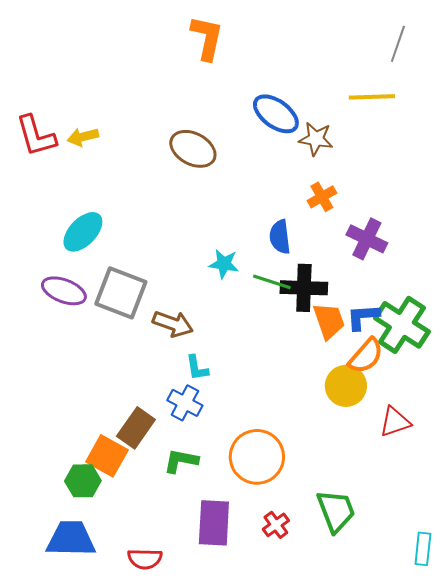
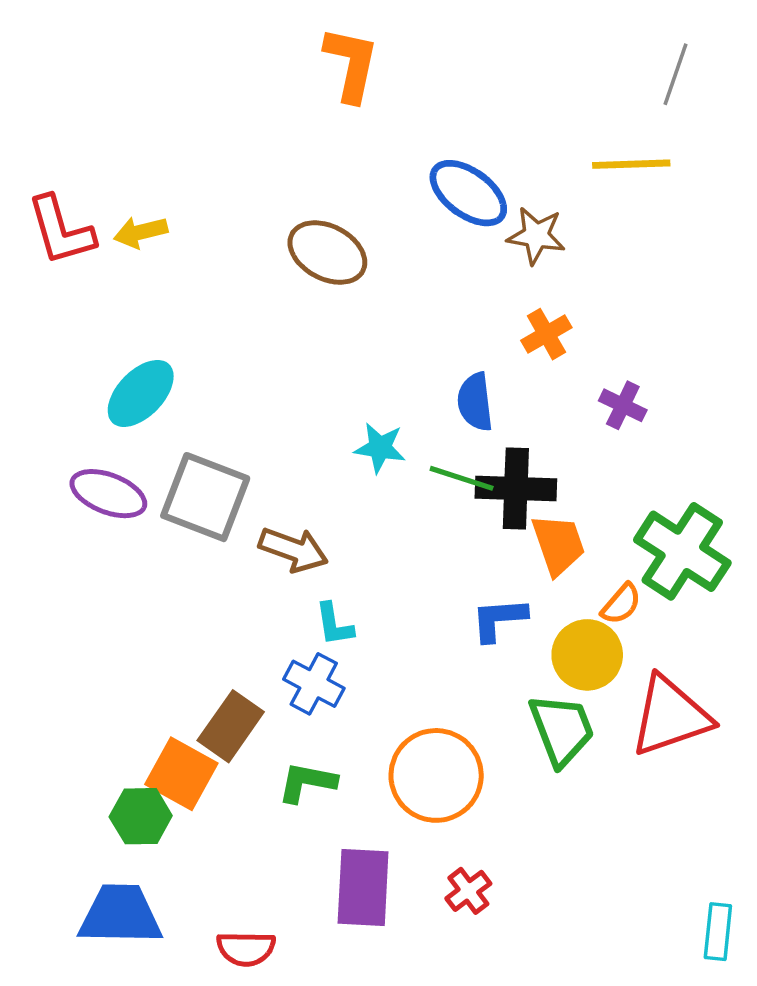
purple cross: (367, 239) -> (623, 405), size x0.7
blue L-shape: (363, 317) -> (499, 619), moved
orange semicircle: (366, 356) -> (621, 604), size x0.7
red triangle: (395, 422) -> (670, 716), size x1.6
green trapezoid: (336, 511) -> (562, 730), moved

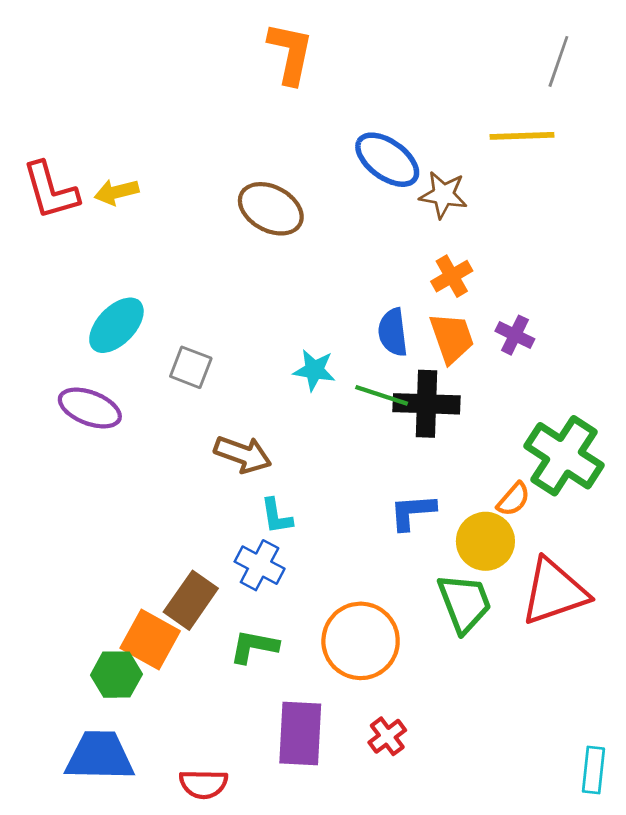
gray square: (205, 497) -> (191, 367), moved, size x0.6
orange trapezoid: (558, 545) -> (452, 338), moved

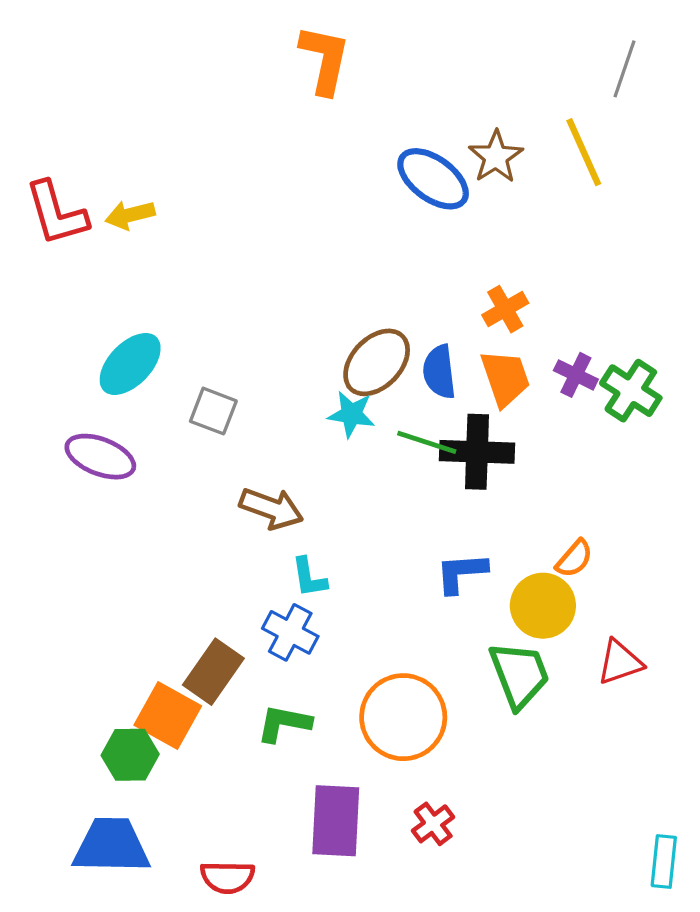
yellow line: (522, 136) -> (584, 152), turned 68
brown star: (443, 195) -> (496, 157), moved, turned 30
brown ellipse: (271, 209) -> (377, 362), moved, turned -74
green cross: (564, 456) -> (631, 391), moved, size x0.7
red triangle: (554, 592) -> (620, 662), size x0.6

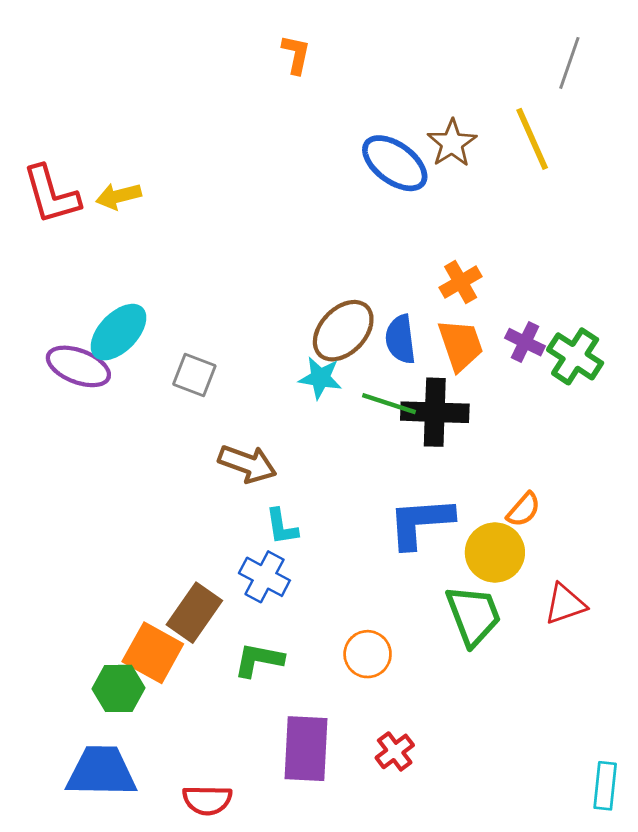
orange L-shape: (325, 59) -> (296, 54), size x0.6
purple ellipse: (100, 457) -> (78, 366), moved
blue L-shape: (461, 573) -> (420, 522), size x1.4
orange circle: (403, 717) -> (368, 654), size x0.6

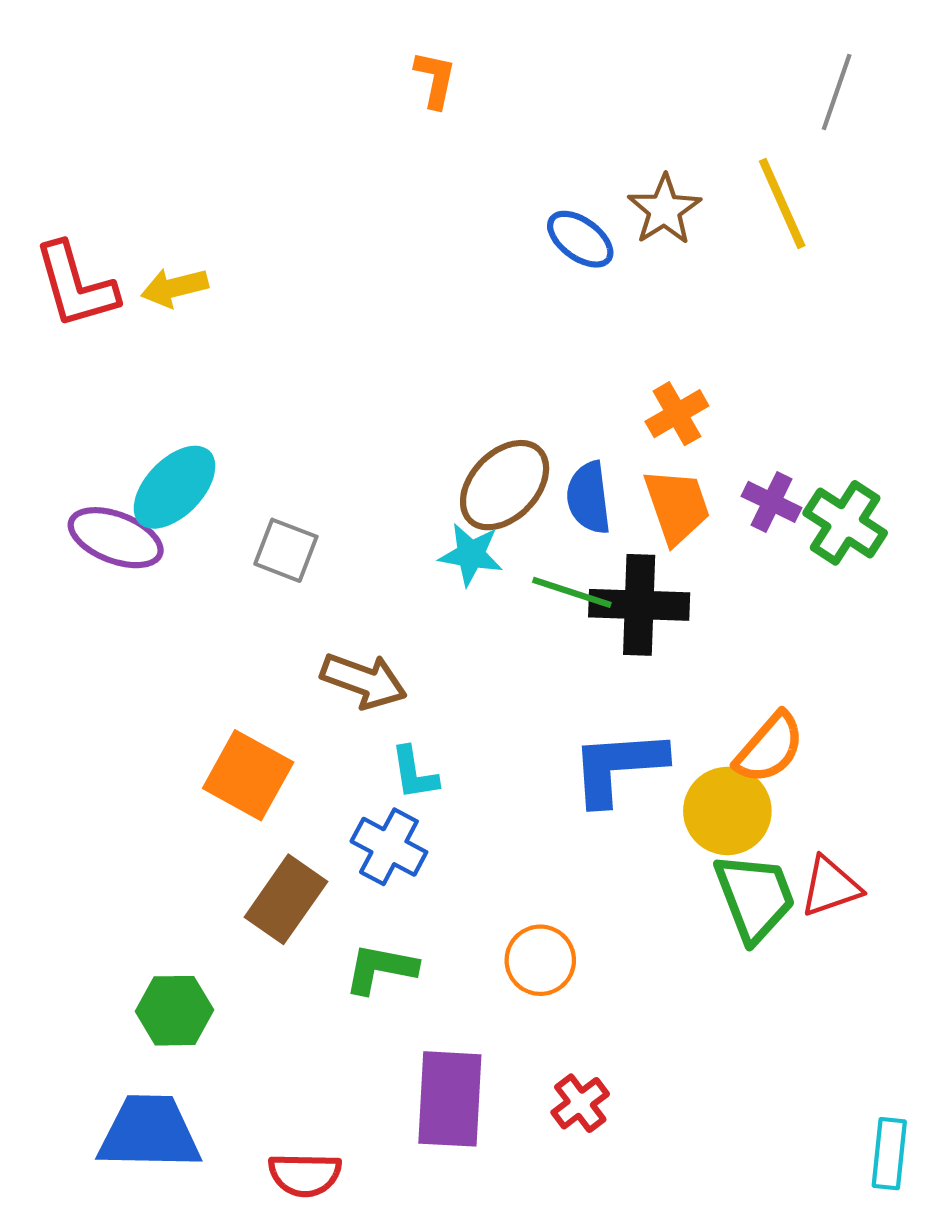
blue ellipse: (395, 163) -> (580, 239), size x0.7
orange semicircle: (524, 510) -> (769, 748), size x1.4
green trapezoid: (473, 615) -> (755, 897), moved
orange square: (153, 653) -> (248, 775), moved

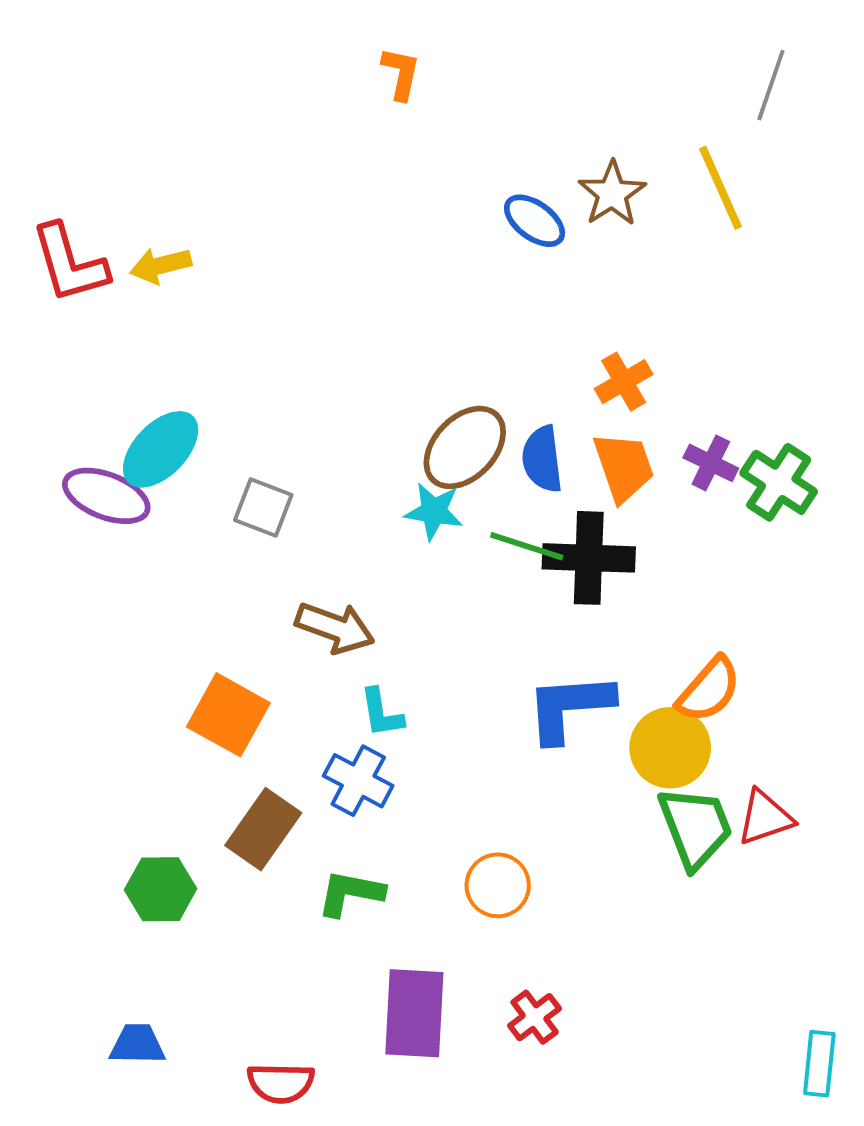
green hexagon: (174, 1011) -> (161, 889), moved
blue trapezoid: (149, 1133) -> (137, 1044), size x0.6

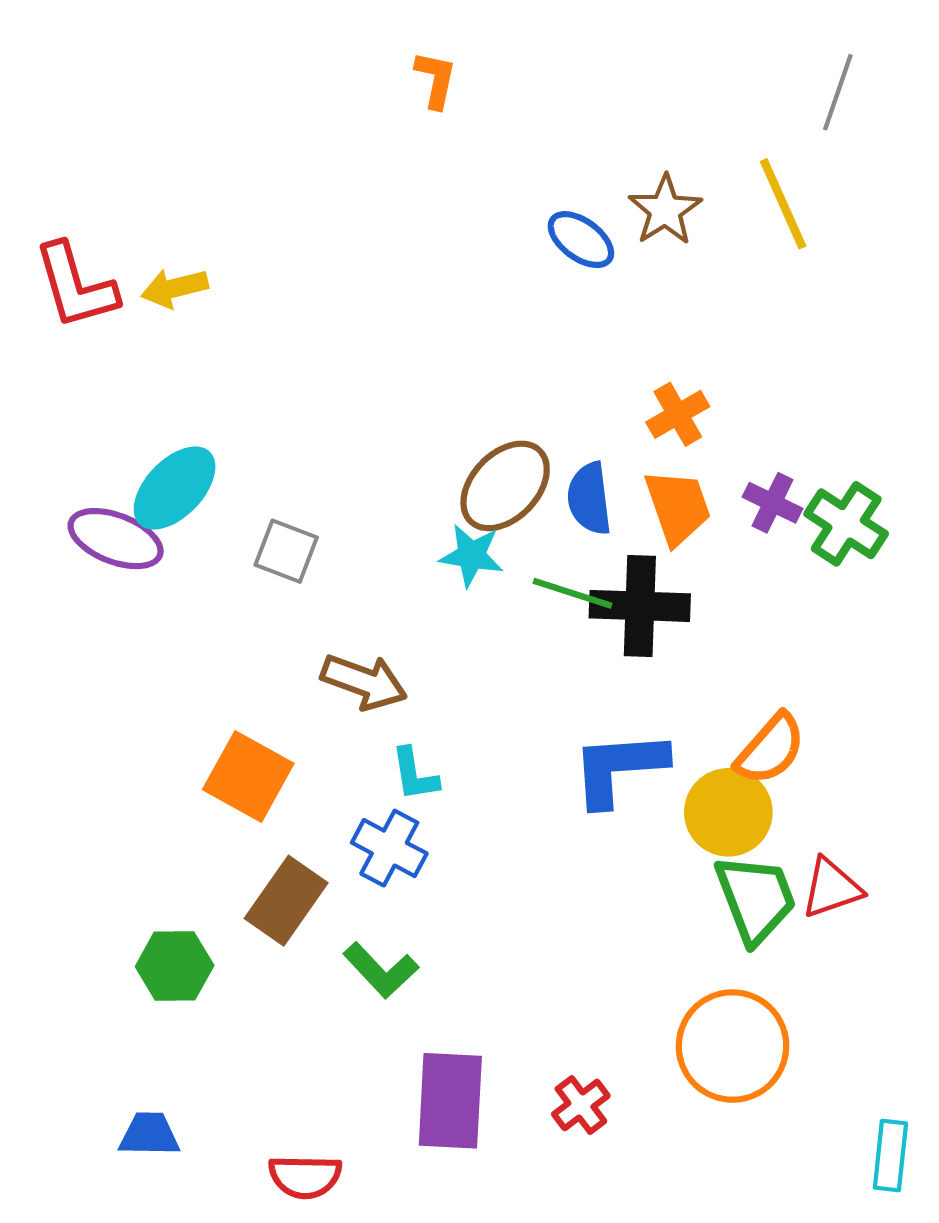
orange circle: (498, 885) -> (733, 1046), moved, size x1.6
green L-shape: (350, 893) -> (381, 970), turned -144

